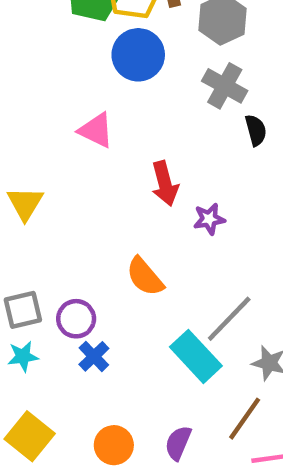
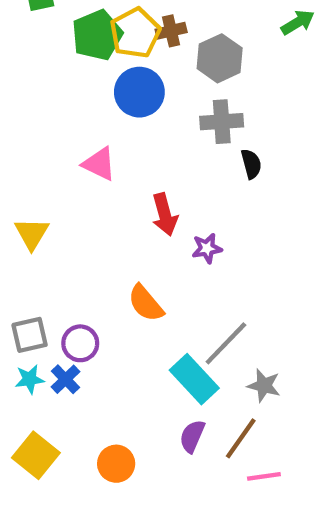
gray cross: (225, 86) -> (222, 122), turned -33
blue cross: (94, 356) -> (65, 379), moved
purple semicircle: (178, 443) -> (192, 436), moved

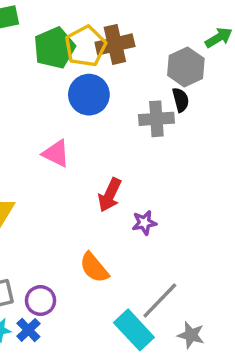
brown cross: (171, 31) -> (115, 44), size x1.5
gray hexagon: (220, 58) -> (186, 67), moved
black semicircle: (251, 164) -> (181, 100), moved
red arrow: (165, 215) -> (110, 195), turned 40

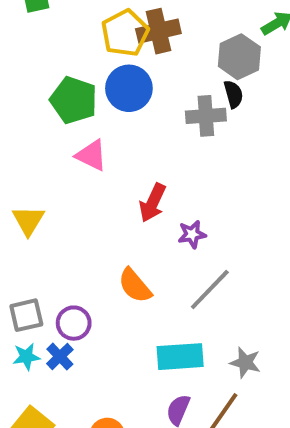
green pentagon: (54, 48) -> (74, 100), moved, turned -30
gray line: (160, 300) -> (210, 290), moved
cyan rectangle: (134, 330) -> (180, 357), turned -51

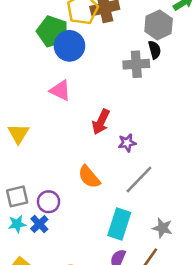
blue circle: (129, 88) -> (69, 46), moved
green pentagon: (74, 100) -> (52, 31), moved
cyan rectangle: (180, 357) -> (119, 224), turned -68

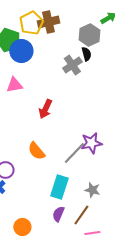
gray cross: (136, 64) -> (72, 65), turned -30
pink triangle: (60, 90) -> (14, 85), turned -36
purple star: (127, 143) -> (91, 143), moved, size x1.5

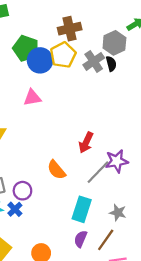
yellow pentagon: (31, 23) -> (63, 55), moved
gray cross: (72, 65) -> (94, 61), moved
red arrow: (45, 109) -> (86, 143), moved

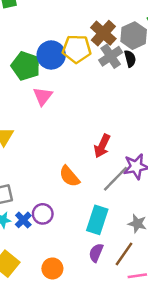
brown cross: (70, 29) -> (103, 33), moved, turned -35
green pentagon: (26, 48) -> (26, 66), moved
yellow pentagon: (63, 55) -> (77, 49), turned 30
pink triangle: (32, 98) -> (43, 96), turned -42
purple circle: (22, 191) -> (43, 214), moved

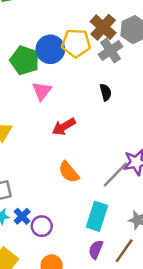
black semicircle: (130, 59) -> (106, 92), moved
red arrow: (102, 146) -> (64, 127), moved, turned 35
purple circle: (43, 214) -> (42, 226), moved

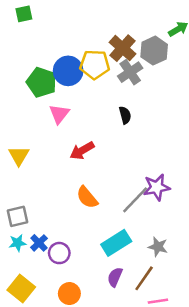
cyan rectangle: (97, 216) -> (116, 243), turned 40

